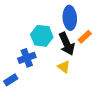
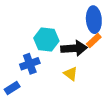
blue ellipse: (70, 18) -> (94, 20), moved
black arrow: (67, 44) -> (74, 48), turned -70

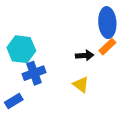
cyan hexagon: (46, 39) -> (21, 49), moved
black arrow: (74, 48) -> (85, 55), size x0.6

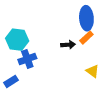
yellow triangle: (81, 85) -> (93, 71), moved

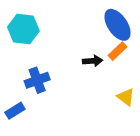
blue ellipse: (86, 18) -> (117, 25), turned -30
cyan hexagon: (17, 40) -> (23, 29), moved

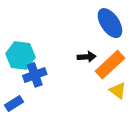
cyan hexagon: (23, 29) -> (20, 55), moved
orange rectangle: (117, 51) -> (110, 65), moved, size x1.6

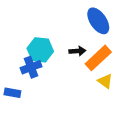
cyan hexagon: (20, 55) -> (40, 50), moved
blue rectangle: (14, 103) -> (12, 93), turned 42

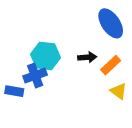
orange rectangle: (98, 58) -> (111, 65), size x0.7
blue rectangle: (12, 93) -> (14, 91), moved

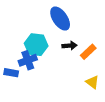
blue ellipse: (111, 23) -> (60, 19), moved
yellow triangle: (118, 91) -> (92, 82), moved

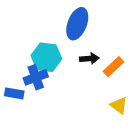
blue ellipse: (60, 19) -> (77, 24), turned 55

